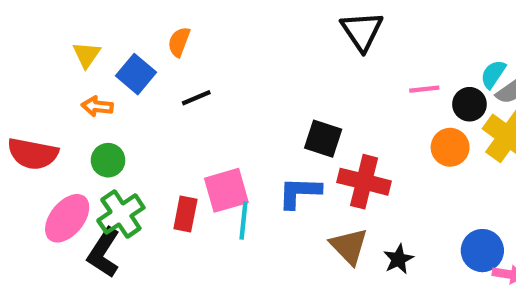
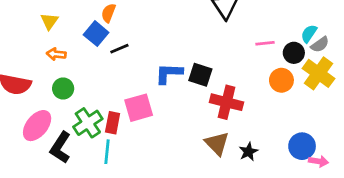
blue square: (136, 74) -> (96, 34), moved
blue L-shape: (299, 192) -> (169, 73), moved
green cross: (121, 214) -> (88, 123), moved
cyan line: (244, 220) -> (107, 152), moved

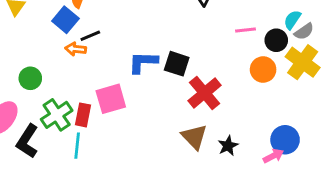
orange arrow: (56, 54) -> (76, 49), moved
red cross: (227, 102) -> (205, 93), turned 36
pink arrow: (319, 161) -> (273, 156), moved, turned -36

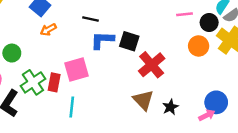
black line: (90, 36) -> (91, 19), moved, turned 35
orange arrow: (76, 49) -> (48, 30), turned -35
cyan line: (77, 146) -> (72, 107), moved

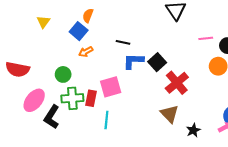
black square: (129, 41) -> (157, 62), turned 30
green circle: (12, 53) -> (63, 74), moved
green cross: (33, 82) -> (72, 98), turned 30
black star: (170, 107) -> (193, 130), moved

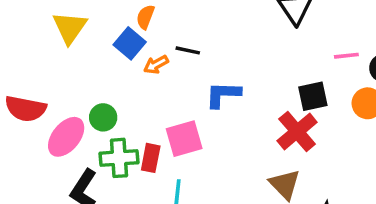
yellow triangle: (43, 22) -> (70, 28), size x1.5
black line: (123, 42) -> (188, 50), moved
orange arrow: (86, 52) -> (156, 65), moved
black square: (157, 62) -> (313, 96), moved, turned 30
pink ellipse: (34, 100) -> (66, 137), moved

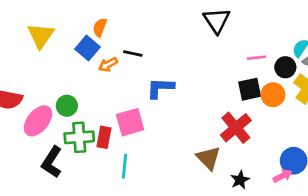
black square: (313, 96) -> (250, 89), moved
red cross: (297, 132) -> (236, 128), moved

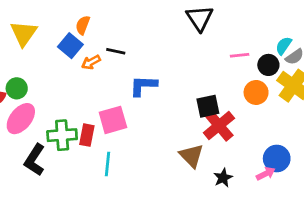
black square: (250, 89) -> (208, 106), moved
green circle: (67, 106) -> (17, 88), moved

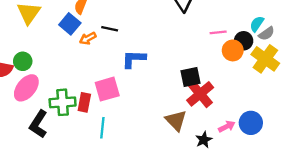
orange circle: (256, 92) -> (233, 50), moved
pink arrow: (266, 174) -> (227, 126), moved

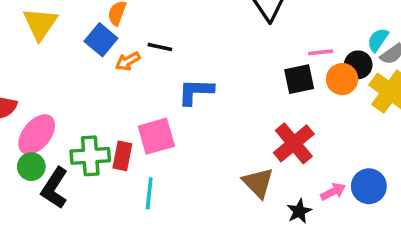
green circle: (23, 61) -> (31, 167), moved
black square: (190, 77) -> (299, 79), moved

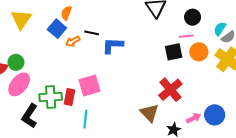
black circle: (358, 65) -> (193, 17), moved
blue L-shape: (196, 92) -> (113, 46), moved
green circle: (31, 167) -> (16, 62), moved

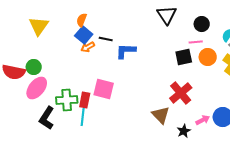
blue square: (57, 29) -> (84, 35), moved
pink square: (90, 85) -> (104, 89), turned 30
cyan line: (85, 119) -> (83, 117), moved

